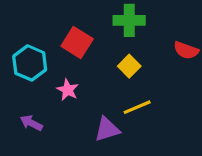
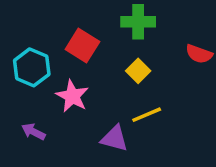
pink star: (68, 90) -> (72, 96), size x1.4
purple triangle: (107, 129) -> (115, 138), turned 32

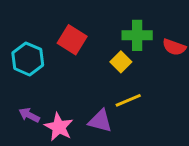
green cross: (138, 22) -> (137, 35), moved
pink star: (72, 96) -> (59, 127), moved

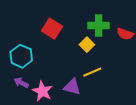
cyan hexagon: (28, 59) -> (21, 56), moved

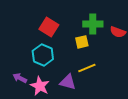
yellow square: (87, 45) -> (82, 42), turned 32
cyan hexagon: (21, 56) -> (43, 55), moved

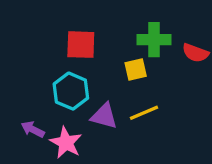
red square: (49, 27) -> (81, 45), turned -30
purple triangle: (68, 82) -> (104, 116), moved

